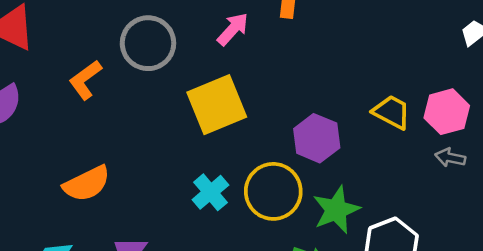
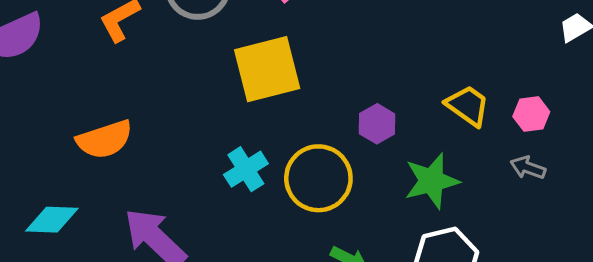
pink hexagon: (447, 112) -> (531, 114), size x0.7
purple hexagon: (317, 138) -> (377, 124), size x0.7
green star: (336, 210) -> (432, 181), moved

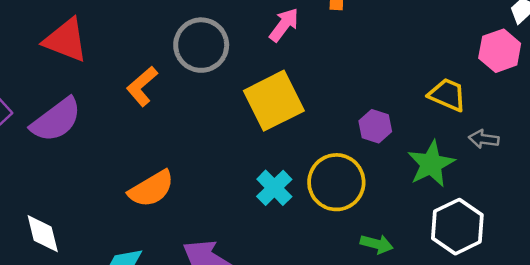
pink hexagon: (531, 114) -> (500, 51), moved, size x1.4
gray arrow: (528, 168) -> (484, 139), moved

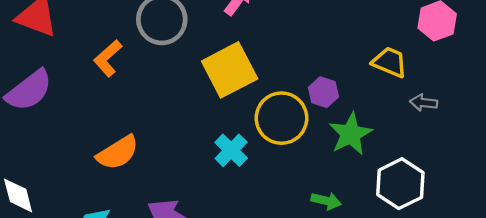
green star: (431, 164) -> (351, 134), moved
yellow circle: (336, 182) -> (281, 118), moved

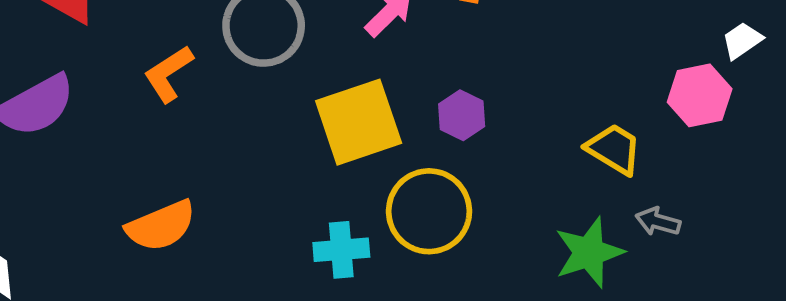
purple hexagon: (323, 92) -> (462, 115), moved
green star: (351, 134) -> (589, 252), moved
cyan cross: (231, 150) -> (341, 250), turned 32

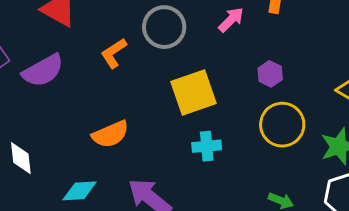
yellow square: (359, 122) -> (194, 92), moved
yellow circle: (429, 211) -> (282, 125), moved

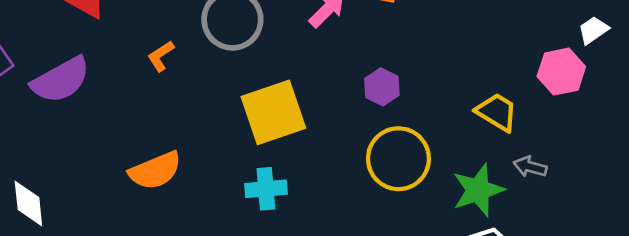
orange L-shape: (114, 53) -> (161, 56), size x0.7
cyan cross: (207, 146) -> (266, 189), moved

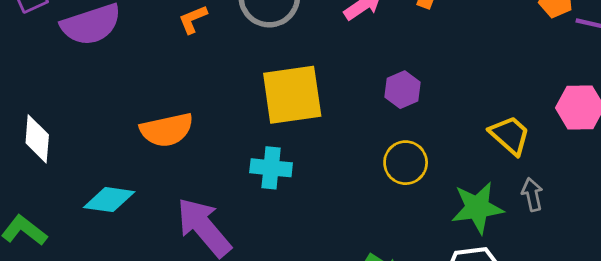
yellow circle: (398, 159) -> (406, 163), size x0.7
gray arrow: (530, 167) -> (532, 194), turned 52

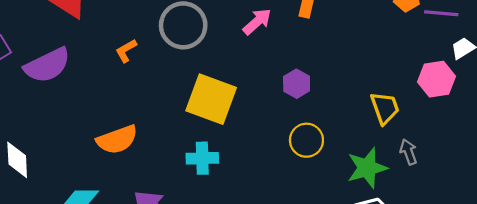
yellow square: (292, 95) -> (211, 99), turned 36
yellow trapezoid: (510, 135) -> (385, 108), turned 36

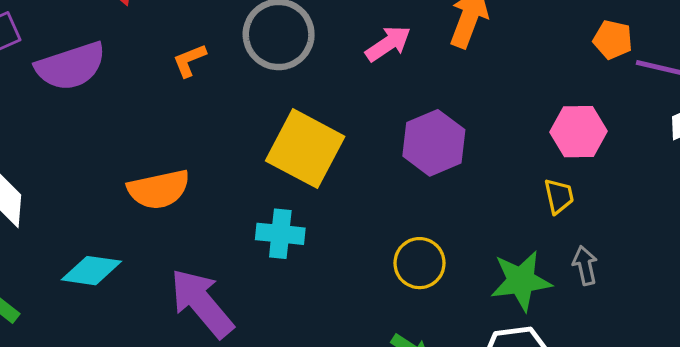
pink hexagon: (437, 79) -> (578, 132), moved
purple hexagon: (297, 84) -> (434, 143), size x1.5
yellow trapezoid: (385, 108) -> (559, 196), size x0.7
yellow circle: (306, 140) -> (420, 263), moved

